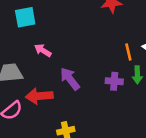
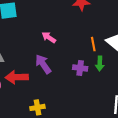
pink arrow: (43, 50) -> (49, 37), moved

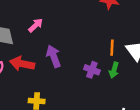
pink arrow: (49, 37) -> (36, 25), moved, turned 88

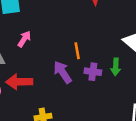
orange line: (112, 48) -> (77, 51), moved
purple arrow: (54, 56) -> (62, 72), moved

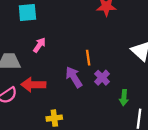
green arrow: (116, 67) -> (124, 98), moved
purple cross: (93, 72) -> (102, 78), turned 35

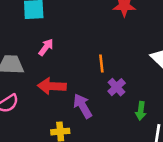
purple arrow: (74, 77) -> (83, 106), moved
red arrow: (33, 85) -> (52, 86), moved

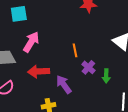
pink arrow: (46, 47) -> (31, 42), size x1.5
green arrow: (141, 111) -> (106, 76), moved

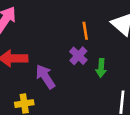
orange line: (75, 50) -> (85, 31), moved

